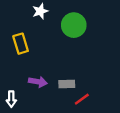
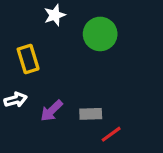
purple arrow: (38, 82) -> (52, 111), turned 126
white arrow: (11, 99) -> (16, 100), moved, turned -105

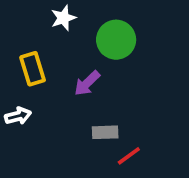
purple arrow: (52, 111) -> (87, 83), moved

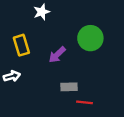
green circle: (116, 40) -> (90, 38), moved
red line: (129, 156) -> (84, 102), turned 42

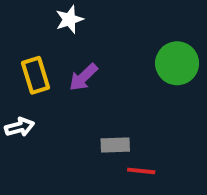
green circle: (90, 38) -> (177, 63), moved
purple arrow: (57, 55) -> (83, 77), moved

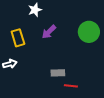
purple arrow: (83, 77) -> (49, 32), moved

